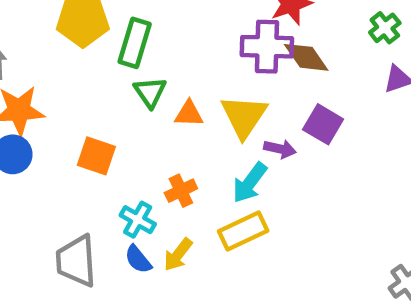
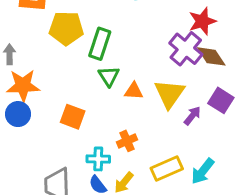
purple cross: (267, 47) -> (186, 49), turned 36
purple arrow: (280, 149) -> (192, 116), turned -66
cyan arrow: (250, 183) -> (203, 171), moved
cyan cross: (138, 220) -> (98, 159), turned -30

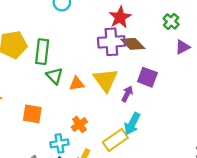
purple cross: (186, 49) -> (111, 42), turned -32
cyan arrow: (203, 171) -> (132, 124), moved

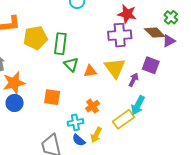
red star: (120, 17) -> (127, 14), turned -30
brown diamond: (133, 44) -> (155, 33), moved
purple triangle: (182, 47) -> (169, 41), moved

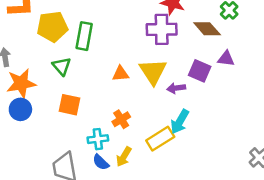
purple triangle: (169, 41) -> (226, 59), moved, turned 32
green triangle: (71, 64) -> (62, 66), moved
purple arrow: (134, 80) -> (176, 88), turned -128

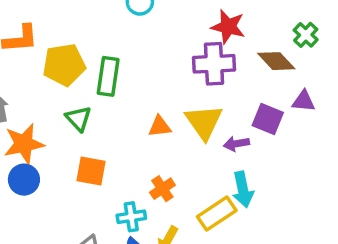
cyan arrow: (180, 122) -> (243, 189), turned -40

